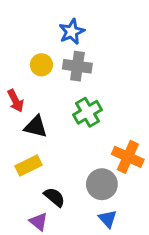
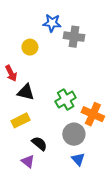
blue star: (72, 32) -> (52, 23), turned 30
gray cross: (77, 66) -> (74, 37), moved
green cross: (88, 112) -> (66, 100), moved

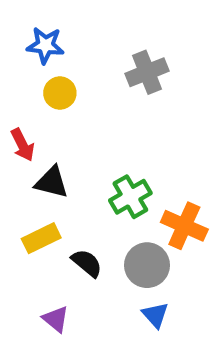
blue star: (52, 23) -> (45, 45), moved
gray cross: (74, 37) -> (147, 72), turned -30
black semicircle: (39, 144) -> (87, 263), moved

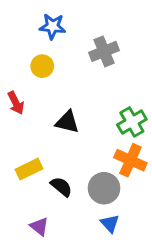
blue star: (45, 45) -> (53, 26), moved
black triangle: (52, 182) -> (67, 122), moved
green cross: (130, 197) -> (132, 122), moved

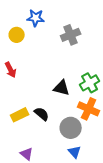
yellow circle: (42, 66) -> (17, 35), moved
black triangle: (67, 122) -> (62, 88), moved
black semicircle: (61, 187) -> (42, 114), moved

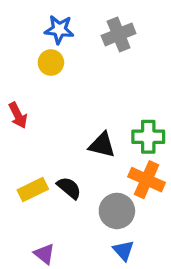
yellow circle: (17, 35) -> (51, 63), moved
gray cross: (71, 35) -> (119, 34), moved
green cross: (90, 83) -> (148, 137), turned 30

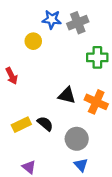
blue star: (59, 30) -> (52, 19), moved
green cross: (148, 137) -> (97, 57), moved
orange cross: (147, 180) -> (96, 102), moved

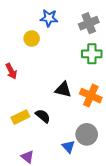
gray cross: (78, 23) -> (89, 23), moved
gray circle: (77, 139) -> (87, 134), moved
blue triangle: (81, 165) -> (68, 147), moved

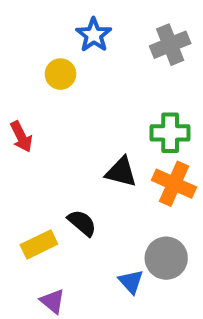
blue star: (49, 18) -> (94, 35), turned 30
green cross: (92, 54) -> (170, 133), moved
yellow rectangle: (20, 117) -> (39, 244), moved

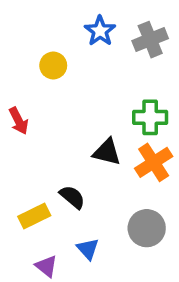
blue star: (94, 35) -> (100, 31), moved
orange cross: (174, 184) -> (154, 162), turned 33
blue triangle: (131, 282) -> (88, 249), moved

